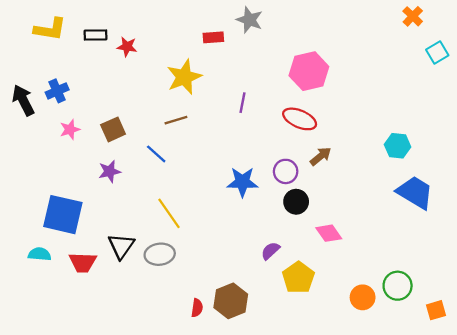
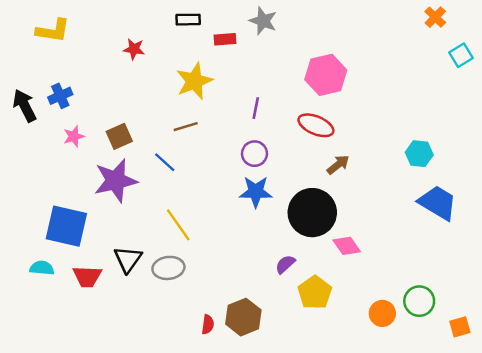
black rectangle: (96, 35) -> (188, 20), moved
purple star: (110, 171) -> (116, 181), size x1.8
purple circle: (286, 171) -> (254, 154), moved
black circle: (296, 202) -> (312, 213), size x1.8

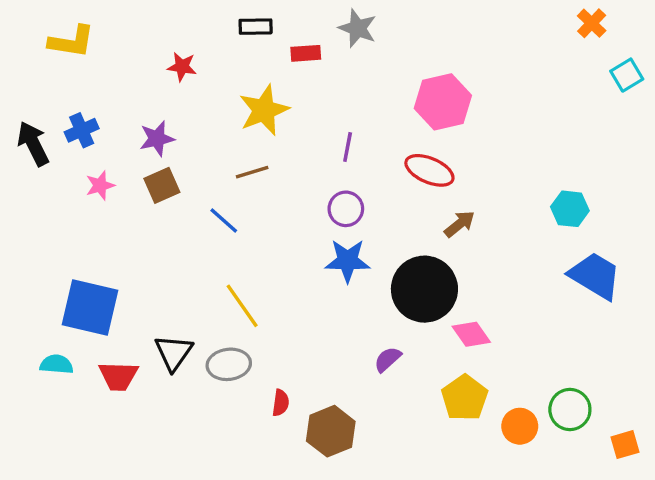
purple star: (116, 181) -> (157, 139), moved, size x0.6
yellow pentagon: (315, 293) -> (465, 398), moved
red semicircle: (208, 324) -> (281, 403), moved

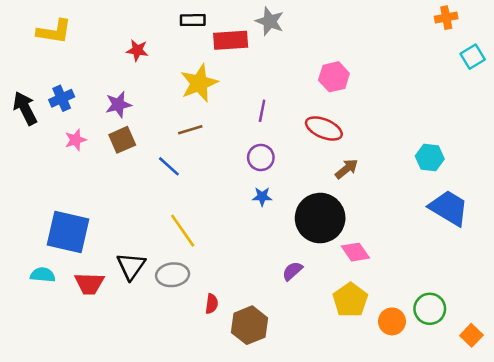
orange cross: (592, 23) -> (446, 18), turned 35
red rectangle: (306, 53) -> (231, 40), size x1.5
pink hexagon: (443, 102) -> (334, 77), size x0.7
blue star: (348, 261) -> (262, 197), size x0.6
orange square: (625, 445) -> (471, 335), turned -30

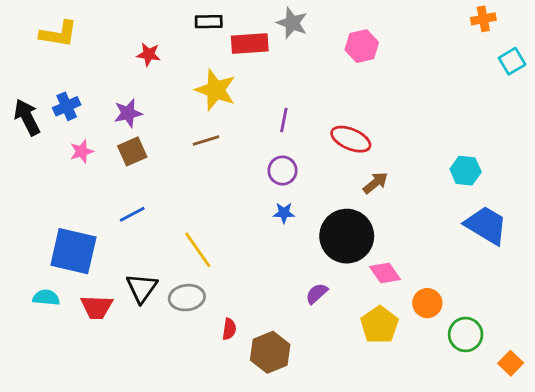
pink hexagon: (334, 77) -> (362, 46), moved
yellow star: (199, 83) -> (216, 90), turned -30
blue line: (169, 166) -> (132, 214), moved, turned -70
orange circle: (392, 321) -> (427, 303), moved

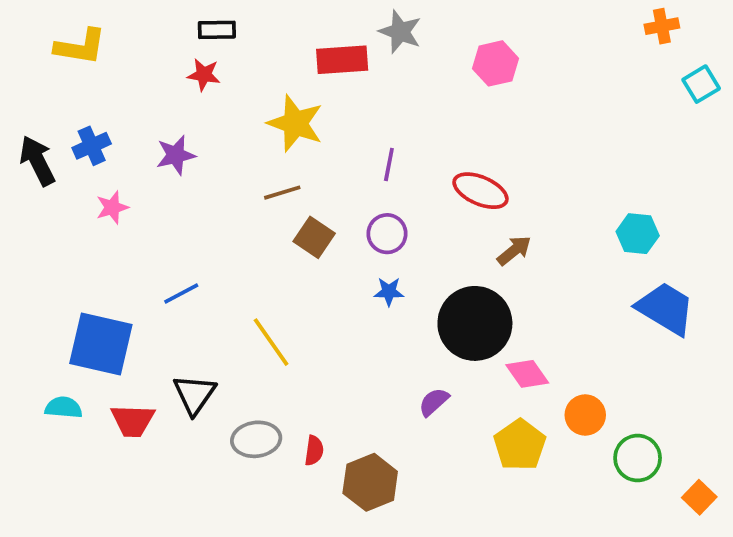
black rectangle: (209, 22) -> (217, 30), moved
brown square: (132, 151) -> (314, 237), moved, turned -32
gray ellipse: (187, 298) -> (256, 439), moved

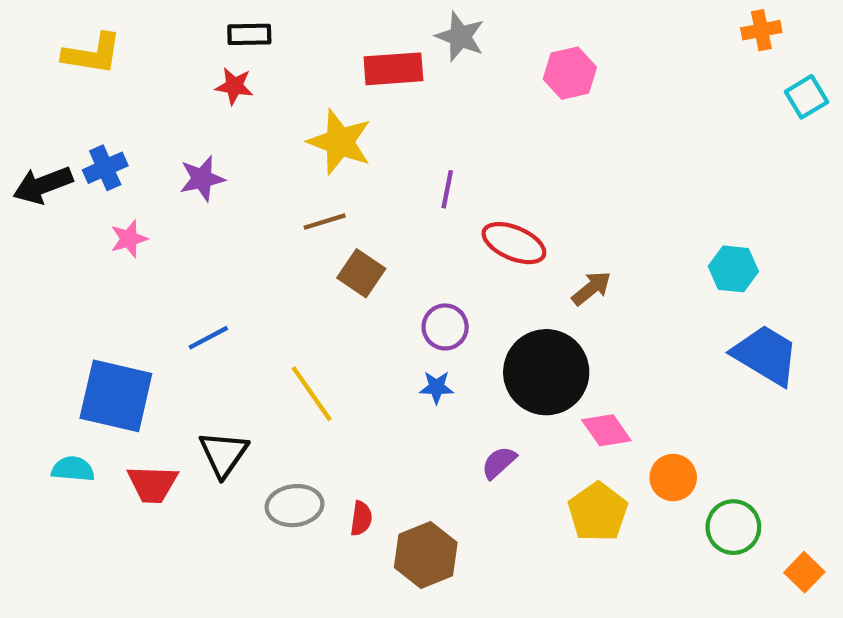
black arrow: (37, 161) -> (43, 185), turned -84
red ellipse: (481, 191) -> (514, 243), moved
purple circle: (387, 234) -> (445, 327), moved
blue star: (389, 292) -> (436, 387), moved

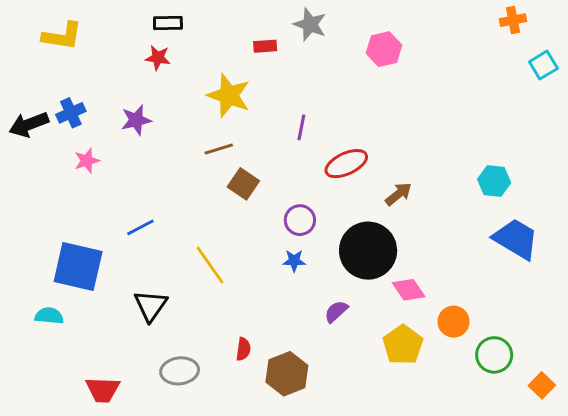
red rectangle: (393, 69) -> (265, 46), size x0.6
red ellipse: (514, 243) -> (346, 164), turned -48
red trapezoid: (153, 484) -> (103, 390), moved
gray ellipse: (295, 506) -> (180, 371), moved

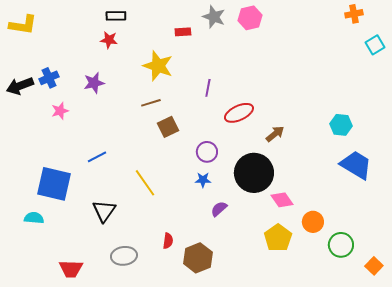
yellow L-shape: (62, 36) -> (23, 25), moved
pink hexagon: (384, 49) -> (250, 18), moved
brown square: (243, 184) -> (168, 127), turned 30
purple semicircle: (336, 311) -> (219, 209), moved

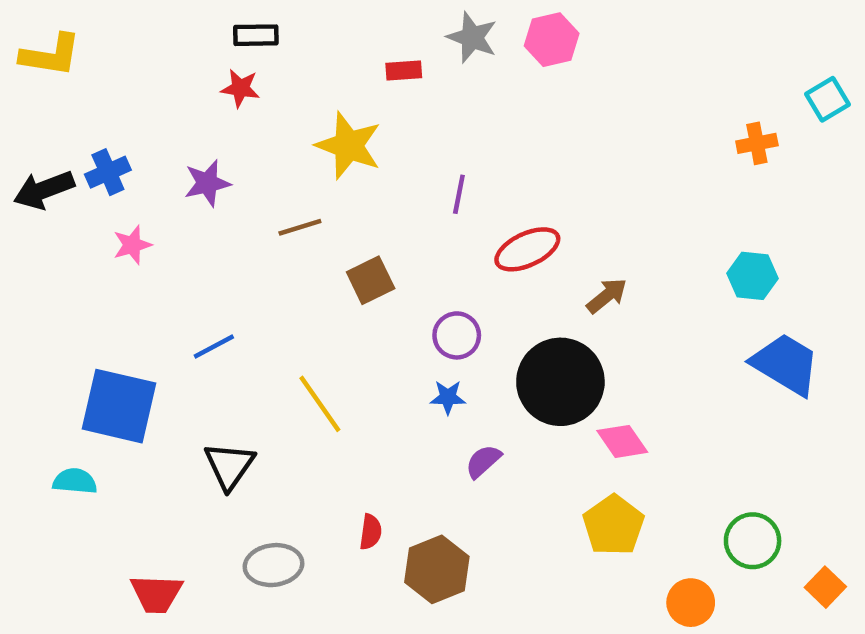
orange cross: (354, 14) -> (757, 143), moved
brown line: (151, 103) -> (300, 227), moved
orange circle: (313, 222) -> (691, 603), moved

